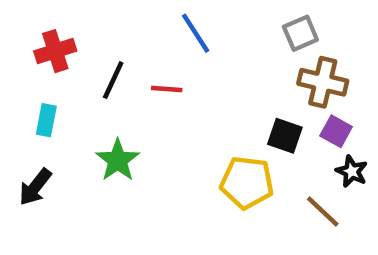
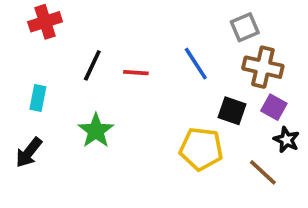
blue line: (196, 33) -> (196, 64), moved
red cross: (55, 51) -> (45, 22), moved

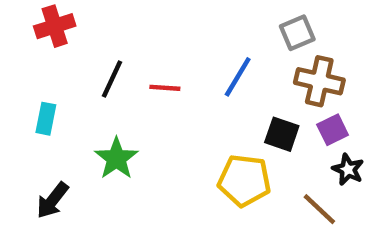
blue line: (196, 64) -> (238, 77), turned 64
purple square: (274, 107) -> (333, 130), turned 35
black arrow: (29, 152) -> (52, 200), moved

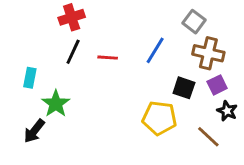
red cross: (55, 26) -> (72, 17), moved
gray square: (297, 33) -> (194, 22), turned -30
green star: (116, 158) -> (56, 104), moved

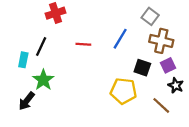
black line: (73, 52) -> (41, 46), moved

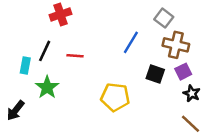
red line: (83, 44) -> (75, 56), moved
yellow pentagon: (123, 91) -> (115, 97), moved
black arrow: (27, 101) -> (16, 110), moved
brown line: (161, 105) -> (190, 124), moved

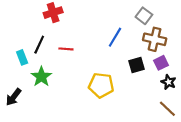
cyan rectangle: (25, 65) -> (22, 57), turned -32
black square: (155, 74) -> (136, 65), turned -35

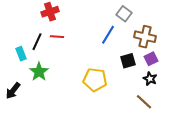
gray square: (144, 16) -> (124, 14), moved
red line: (66, 49) -> (57, 37), moved
black star: (169, 82) -> (150, 79), moved
brown line: (167, 109) -> (144, 102), moved

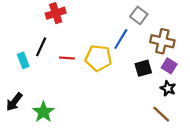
red line: (57, 37) -> (67, 58), moved
purple square: (151, 59) -> (169, 66), turned -32
green star: (39, 72) -> (43, 112), moved
yellow pentagon: (95, 80) -> (98, 58), moved

